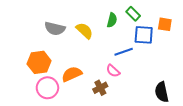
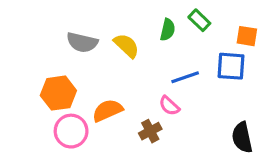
blue square: (144, 35) -> (231, 66), moved

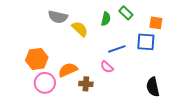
gray semicircle: (82, 42) -> (58, 17), moved
brown cross: (150, 131) -> (86, 84), moved, turned 32

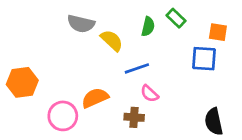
blue line: (117, 49) -> (137, 68), moved
orange hexagon: (37, 59) -> (22, 82), moved
brown cross: (86, 84) -> (134, 117), moved

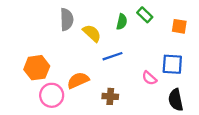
gray semicircle: (81, 24) -> (67, 19), turned -105
blue square: (204, 59) -> (172, 64), moved
orange hexagon: (22, 82) -> (37, 68), moved
pink semicircle: (149, 94) -> (149, 78), moved

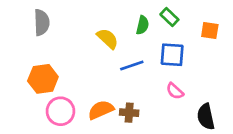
gray semicircle: (67, 19) -> (42, 22), moved
blue square: (172, 64) -> (172, 55), moved
orange semicircle: (78, 80) -> (101, 110), moved

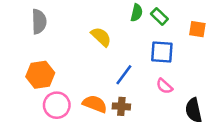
green semicircle: (143, 25) -> (137, 13), moved
blue line: (132, 65) -> (124, 75), moved, turned -35
orange semicircle: (101, 110) -> (95, 104), turned 45

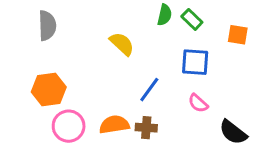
orange semicircle: (95, 104) -> (114, 125), turned -30
black semicircle: (194, 110) -> (233, 132), turned -40

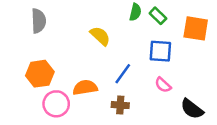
orange square: (238, 35) -> (196, 28), size x1.5
orange semicircle: (114, 125) -> (85, 87), moved

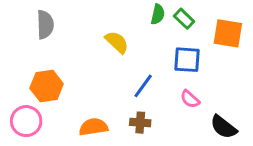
orange semicircle: (85, 87) -> (93, 127), moved
pink circle: (56, 104) -> (26, 121), moved

